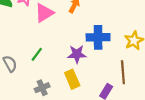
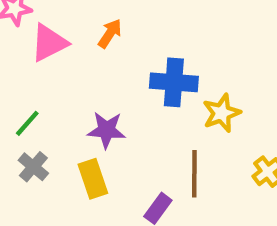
blue cross: (98, 37) -> (174, 82), moved
gray cross: (42, 88) -> (33, 167), moved, turned -32

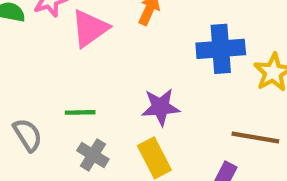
green line: (27, 123) -> (80, 112), turned 56
brown line: (194, 174) -> (255, 137), turned -72

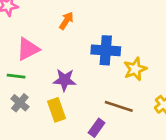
pink triangle: (90, 28) -> (28, 49), moved

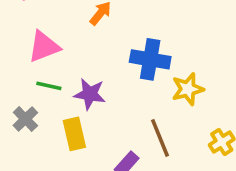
green line: (16, 76) -> (49, 86), moved
brown line: (119, 106) -> (160, 138), turned 44

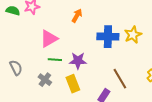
yellow star: (188, 89) -> (133, 35), moved

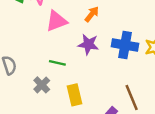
pink triangle: (49, 39) -> (56, 21), moved
purple star: (78, 61) -> (88, 44), moved

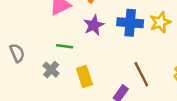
purple star: (88, 44) -> (94, 25), turned -30

